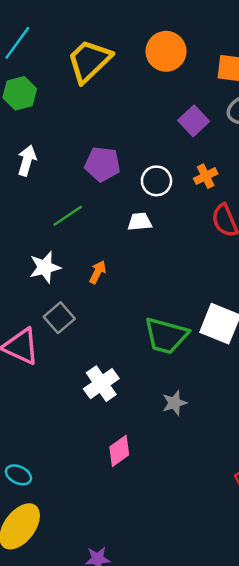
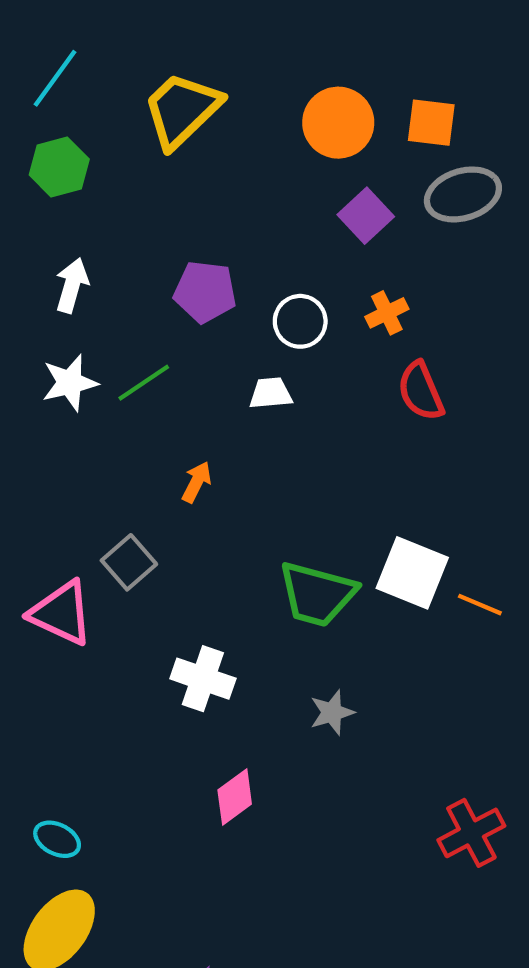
orange circle: (166, 51) -> (338, 123), moved
white star: (45, 267) -> (70, 383), moved
white cross: (101, 384) -> (203, 679), turned -36

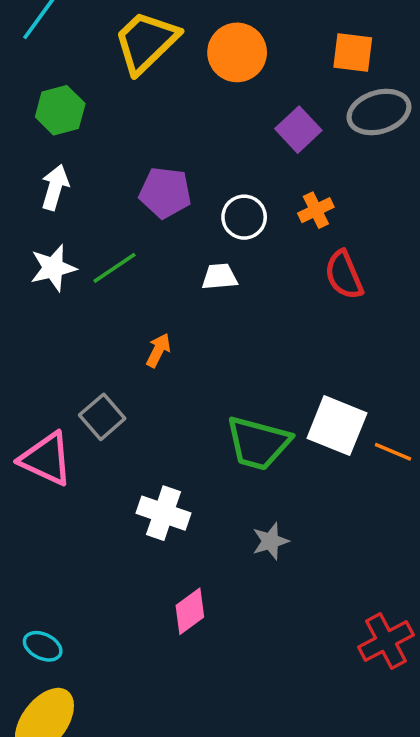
orange circle: (338, 123) -> (237, 52), moved
green hexagon: (59, 167) -> (60, 110), moved

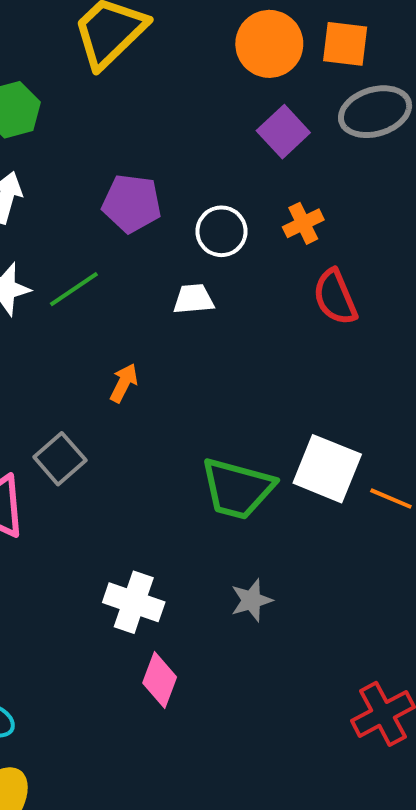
orange circle: (237, 52) -> (269, 44), moved
white cross: (164, 513) -> (134, 602), moved
pink diamond: (190, 611) -> (160, 680), turned -33

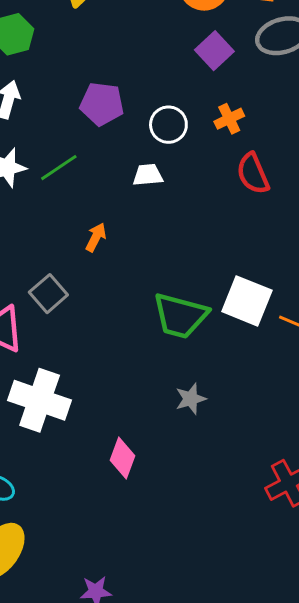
white cross: (134, 602) -> (40, 400), moved, size x1.4

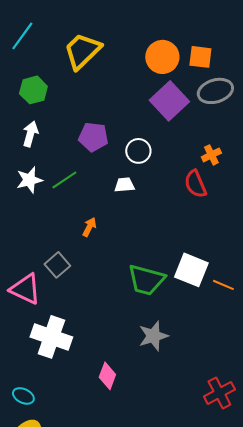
purple square: (214, 51) -> (169, 101), size x1.5
orange cross: (229, 119) -> (211, 155), moved
gray star: (191, 399) -> (153, 336), size x1.4

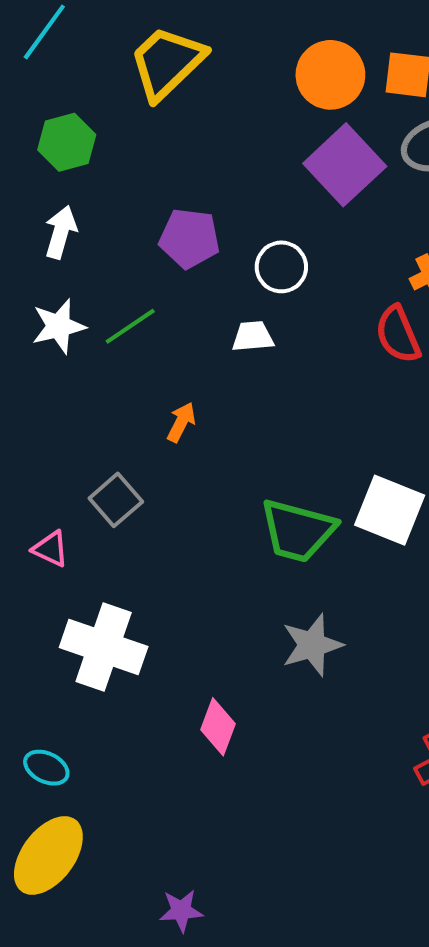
pink triangle: (25, 289) -> (50, 549), size x0.6

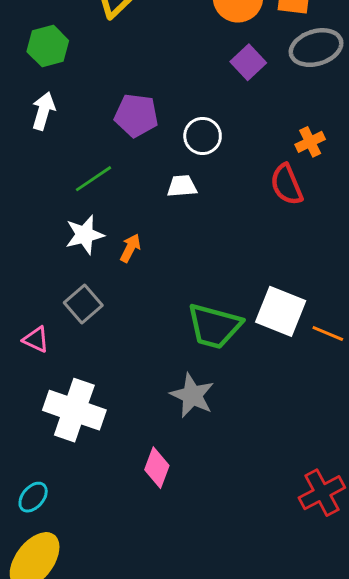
purple square: (345, 165) -> (248, 62), size x0.6
white star: (59, 326) -> (85, 235), moved
gray star: (312, 645) -> (192, 395), moved, turned -30
cyan ellipse: (46, 768) -> (33, 497), turned -76

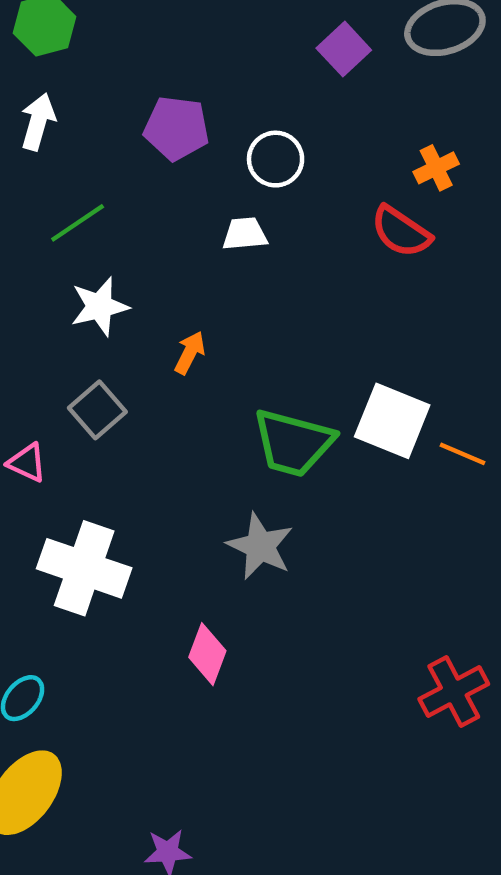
green line: (93, 179) -> (78, 223), moved
red semicircle: (287, 185) -> (401, 232), turned -33
orange arrow: (130, 248) -> (190, 353), moved

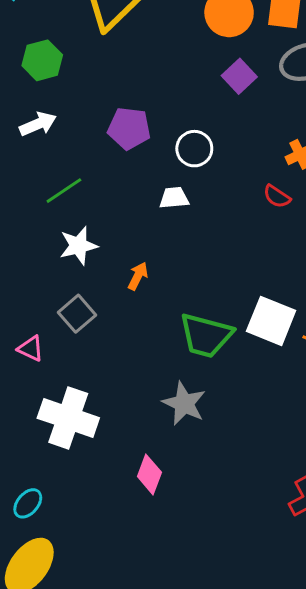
white arrow: (38, 122) -> (38, 124), turned 51
red semicircle: (401, 232) -> (277, 196), size x0.7

